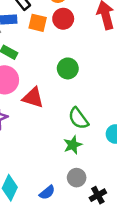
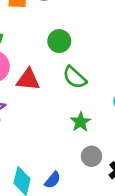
green semicircle: (78, 118) -> (75, 77), moved
blue semicircle: (47, 192) -> (53, 180), moved

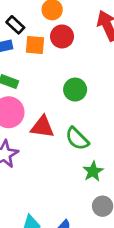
green semicircle: (75, 77) -> (77, 139), moved

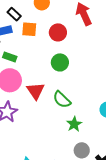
red circle: (62, 36) -> (58, 32), moved
red triangle: (42, 127) -> (35, 91), turned 48

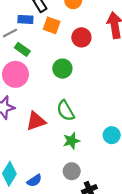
green circle: (60, 62) -> (62, 69), moved
red triangle: (35, 91) -> (36, 121), moved, turned 30

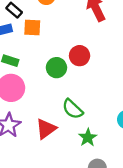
red circle: (81, 37) -> (80, 56), moved

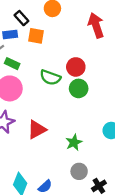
green circle: (56, 68) -> (79, 88), moved
green semicircle: (73, 109) -> (50, 77), moved, turned -30

